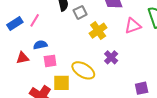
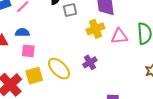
yellow cross: (98, 31) -> (95, 29), moved
yellow square: (62, 83) -> (34, 76), turned -30

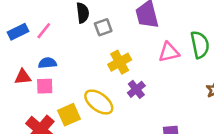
yellow cross: (95, 29) -> (120, 62), moved
pink square: (28, 51) -> (45, 86), moved

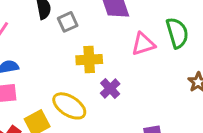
yellow cross: (120, 62) -> (89, 60), turned 30

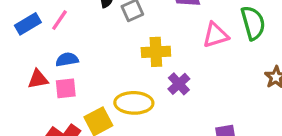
yellow ellipse: (69, 106) -> (134, 103), turned -32

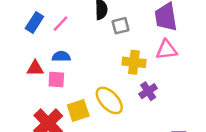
blue rectangle: (28, 24) -> (34, 22), turned -36
pink triangle: (216, 35) -> (167, 50), moved
yellow ellipse: (134, 103) -> (109, 100), turned 36

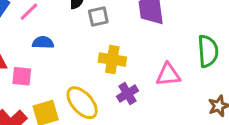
pink triangle: (167, 50) -> (168, 75), moved
blue semicircle: (61, 56) -> (43, 43), moved

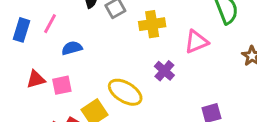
yellow cross: (112, 60) -> (152, 24), moved

